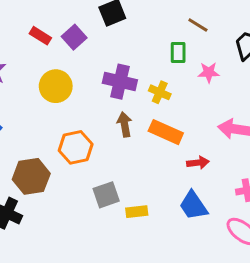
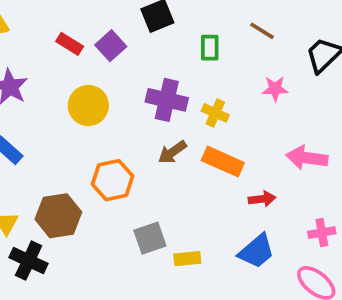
green rectangle: (178, 53) -> (210, 48), moved
brown arrow: (125, 124) -> (172, 152), turned -115
blue trapezoid: (193, 205) -> (256, 251), turned -96

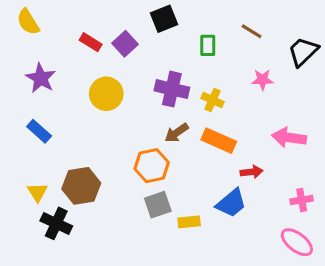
orange hexagon: (113, 180) -> (152, 166), moved
blue trapezoid: (256, 251) -> (231, 203), moved

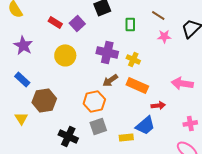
pink star: (262, 80) -> (164, 36), moved
brown hexagon: (81, 186) -> (44, 100), moved
yellow rectangle: (189, 222) -> (126, 137), moved
black cross: (56, 223) -> (68, 136), moved

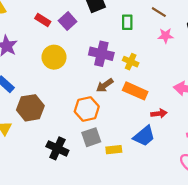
yellow rectangle: (126, 137) -> (114, 150), moved

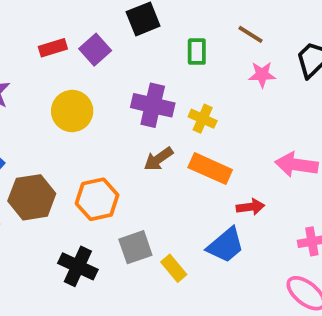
red rectangle: (43, 20) -> (53, 48), turned -49
orange hexagon: (87, 109) -> (97, 199), moved
yellow rectangle: (114, 150) -> (174, 268), turned 56

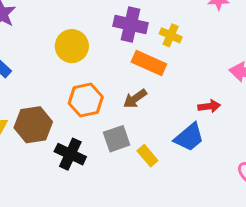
yellow circle: (72, 111) -> (72, 46), moved
brown arrow: (158, 159) -> (135, 99), moved
orange rectangle: (210, 169) -> (149, 63), moved
brown hexagon: (32, 197) -> (33, 125), moved

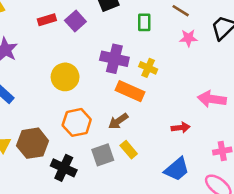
blue trapezoid: (189, 137) -> (177, 169), moved
yellow rectangle: (147, 156) -> (129, 150), moved

